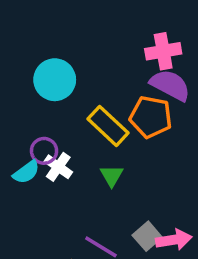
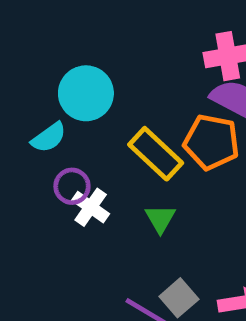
cyan semicircle: (26, 172) -> (49, 137), moved
gray square: (147, 236) -> (179, 298), moved

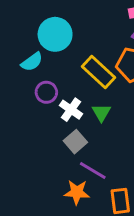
white cross: (91, 207) -> (71, 110), moved
gray square: (179, 298) -> (75, 142), moved

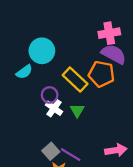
purple circle: (46, 92) -> (50, 95), moved
gray square: (75, 142) -> (51, 151), moved

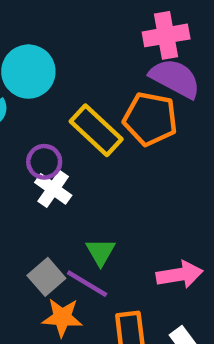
green triangle: (77, 110) -> (101, 252), moved

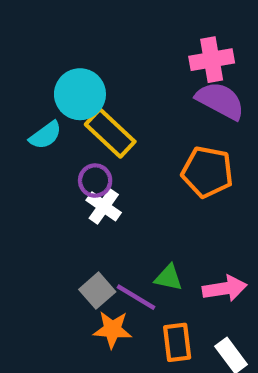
orange pentagon: (150, 119) -> (207, 172), moved
yellow rectangle: (96, 130) -> (110, 133), moved
green triangle: (101, 252) -> (168, 278), moved, turned -48

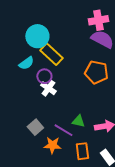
cyan semicircle: (45, 135) -> (26, 63), moved
gray square: (97, 291) -> (35, 127), moved

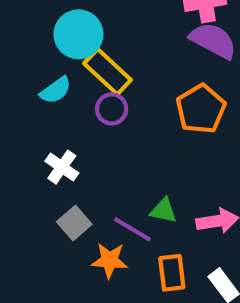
orange pentagon: (96, 72) -> (201, 109), turned 30
purple circle: (44, 76) -> (112, 109), moved
white cross: (48, 88) -> (62, 167), moved

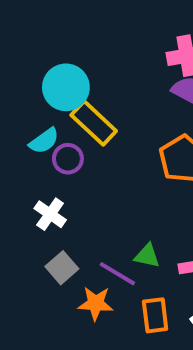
purple circle: (112, 109) -> (68, 159), moved

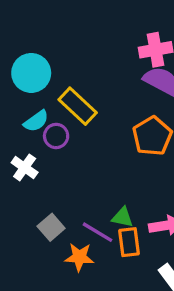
cyan circle: (66, 87) -> (31, 73), moved
white cross: (50, 214) -> (25, 168), moved
orange rectangle: (155, 315) -> (129, 242), moved

